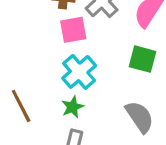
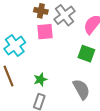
cyan cross: (79, 72) -> (15, 46), moved

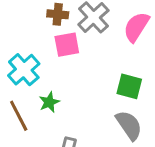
green square: (86, 54) -> (129, 86), moved
green star: (40, 79) -> (49, 102), moved

